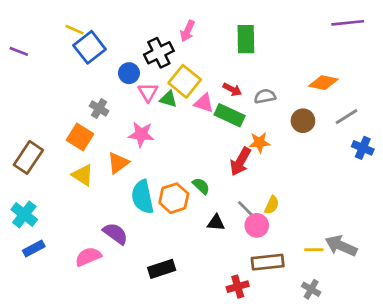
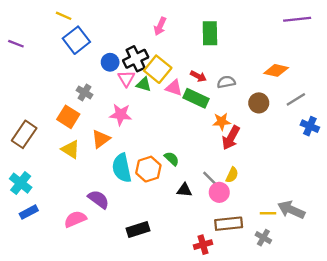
yellow line: (75, 30) -> (64, 16), moved
black cross: (159, 53) -> (136, 59), moved
red arrow: (240, 161) -> (231, 138), moved
gray cross: (311, 289) -> (263, 238), moved

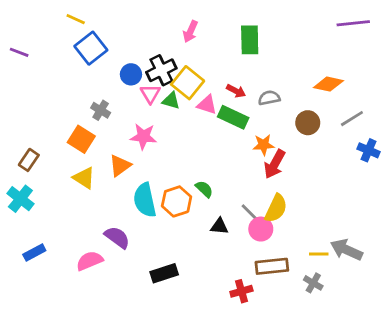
brown rectangle: (24, 134) -> (29, 160), size x0.7
yellow semicircle: (232, 175) -> (276, 208), size x1.5
cyan cross: (21, 183) -> (20, 199), moved

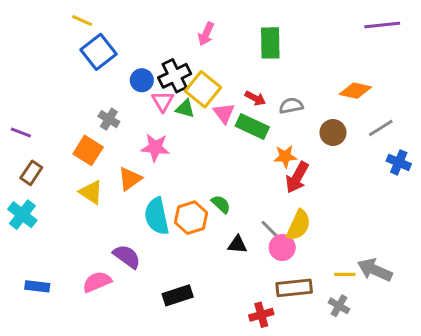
purple line: (19, 52) -> (21, 133), moved
pink triangle: (207, 105) -> (224, 113), turned 35
blue rectangle: (34, 253) -> (37, 286), moved, turned 35

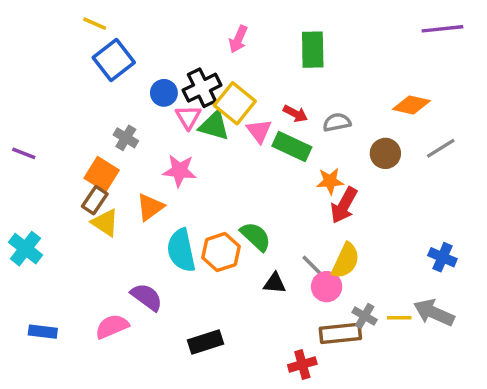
green triangle: (185, 109) -> (214, 126), size x1.4
blue cross: (399, 162) -> (442, 257), moved
brown rectangle: (31, 173) -> (95, 200), moved
green semicircle: (221, 204) -> (256, 236), size x1.4
gray cross: (339, 306) -> (365, 316), moved

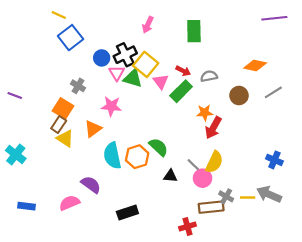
green rectangle: (292, 146) -> (181, 91), turned -70

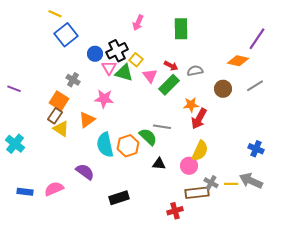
purple line: (274, 18) -> (257, 39), moved, turned -50
yellow square: (146, 64) -> (136, 60), size x0.6
gray line: (195, 166) -> (162, 127), moved, turned -36
pink semicircle: (69, 203) -> (54, 189), moved

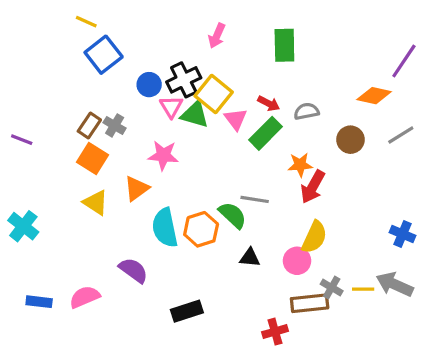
yellow square: (136, 60) -> (214, 94), size x1.6
brown rectangle: (55, 116) -> (89, 125), moved

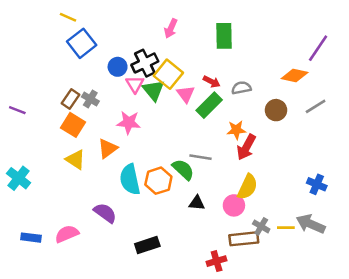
green triangle: (195, 114) -> (153, 90), turned 35

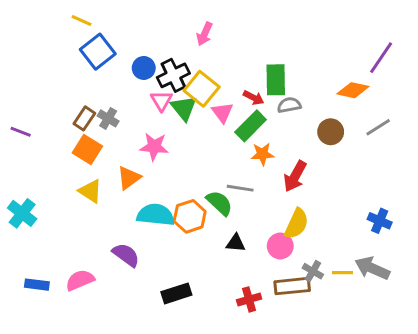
green rectangle: (224, 36) -> (276, 80), moved
blue circle: (118, 67) -> (144, 68), moved
orange star: (236, 130) -> (262, 154), moved
cyan semicircle: (130, 179) -> (156, 215), turned 108
red cross: (217, 261) -> (249, 299), moved

